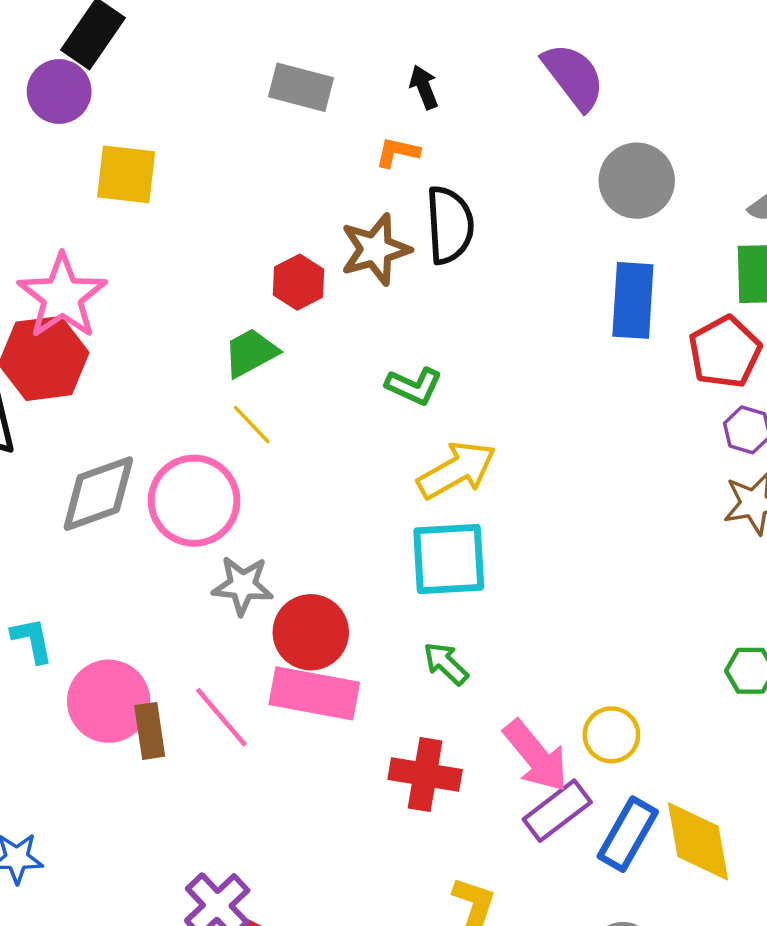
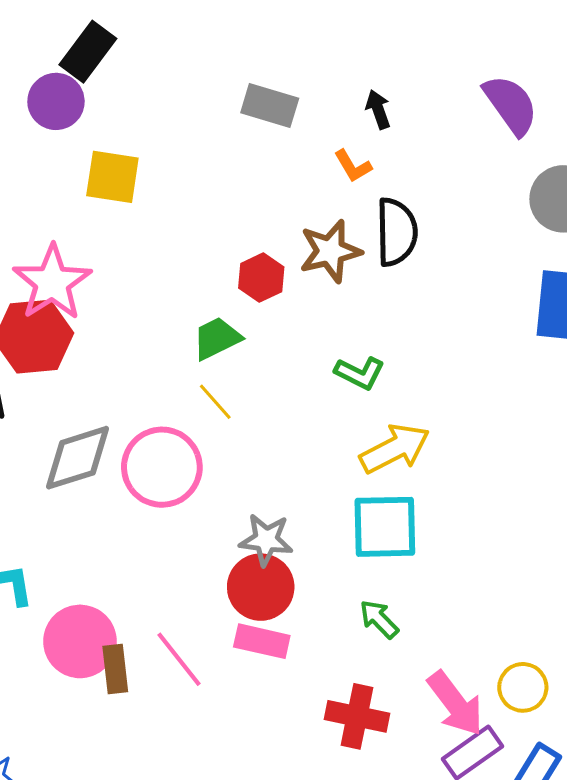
orange L-shape: (398, 152) -> (353, 166), turned -135
gray star: (243, 585) -> (266, 540), moved
pink rectangle: (314, 693) -> (262, 641), size x0.7

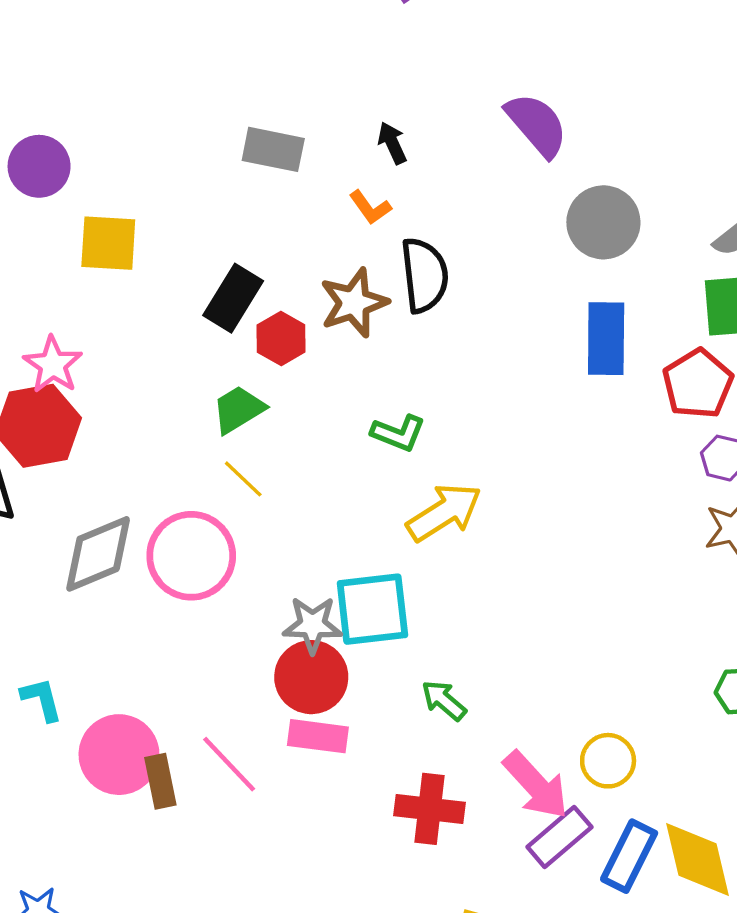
black rectangle: (88, 52) -> (233, 298), moved
pink star: (52, 282) -> (53, 365), size x0.7
cyan square: (385, 527) -> (372, 609), moved

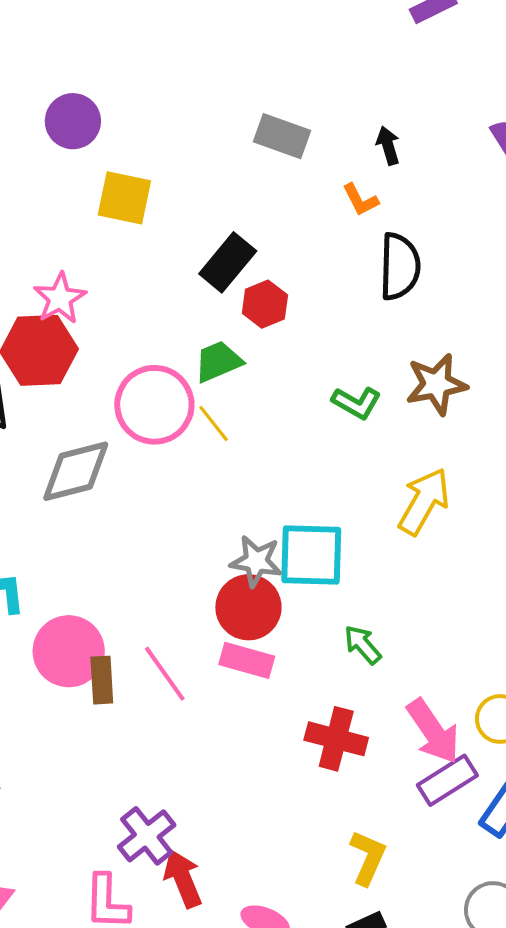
brown star: (354, 303) -> (436, 384), moved
yellow arrow: (444, 512) -> (424, 501), moved, turned -36
pink circle: (191, 556) -> (154, 405), moved

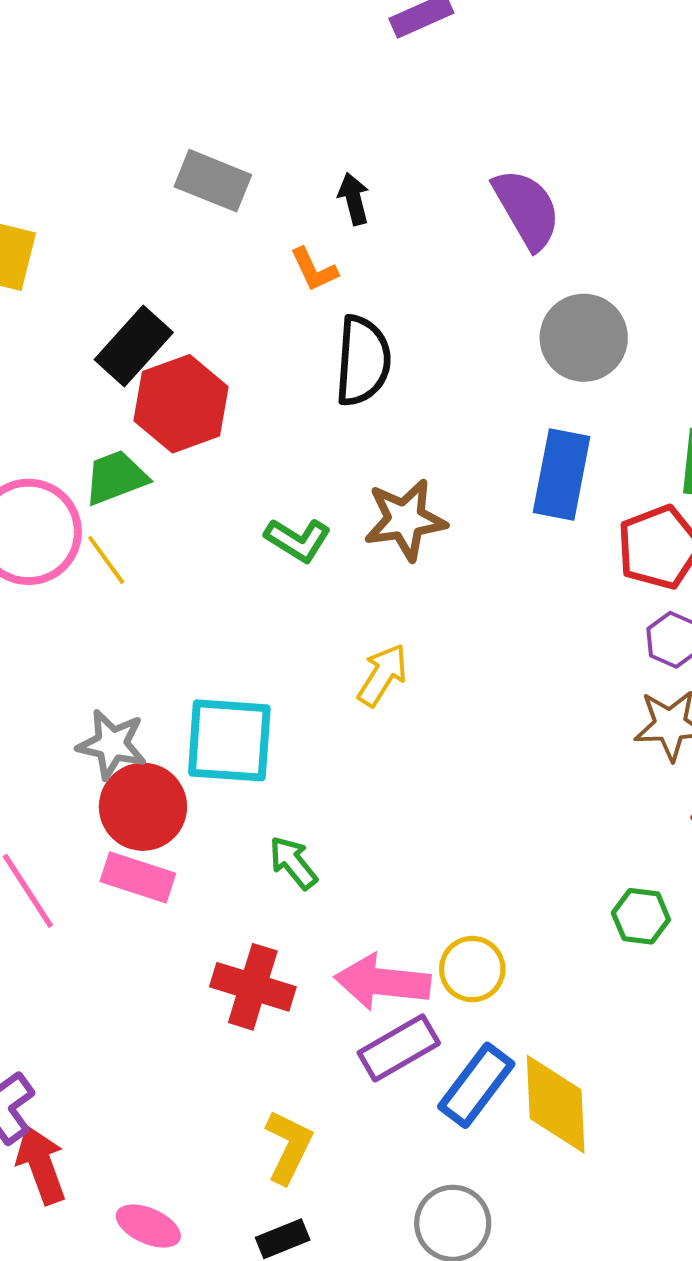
red hexagon: (265, 304) -> (181, 404), size x1.5
yellow arrow: (424, 501) -> (382, 675), size x0.7
gray star: (256, 561) -> (112, 744), moved
pink arrow: (433, 731) -> (382, 982), turned 128

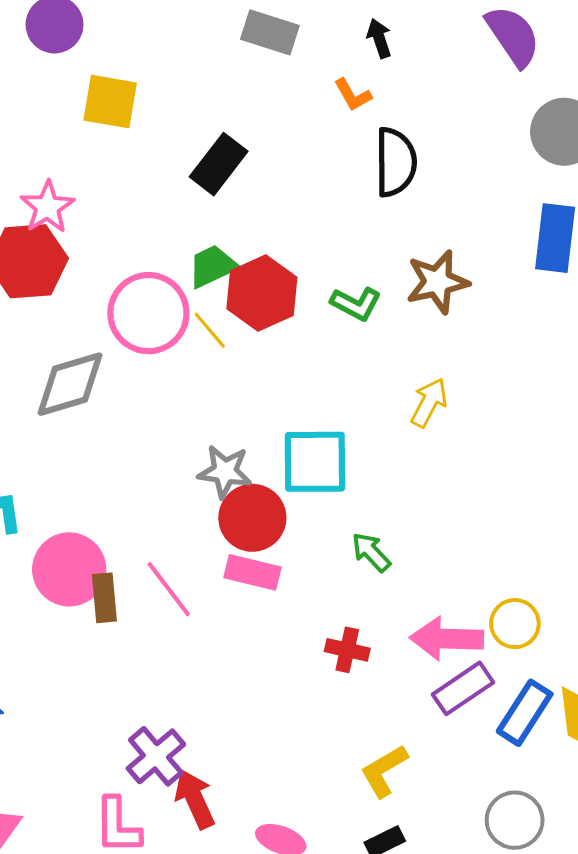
red hexagon: (181, 404) -> (262, 293), moved
red cross: (253, 987) -> (347, 650), size x0.7
yellow L-shape: (289, 1147) -> (384, 771), turned -142

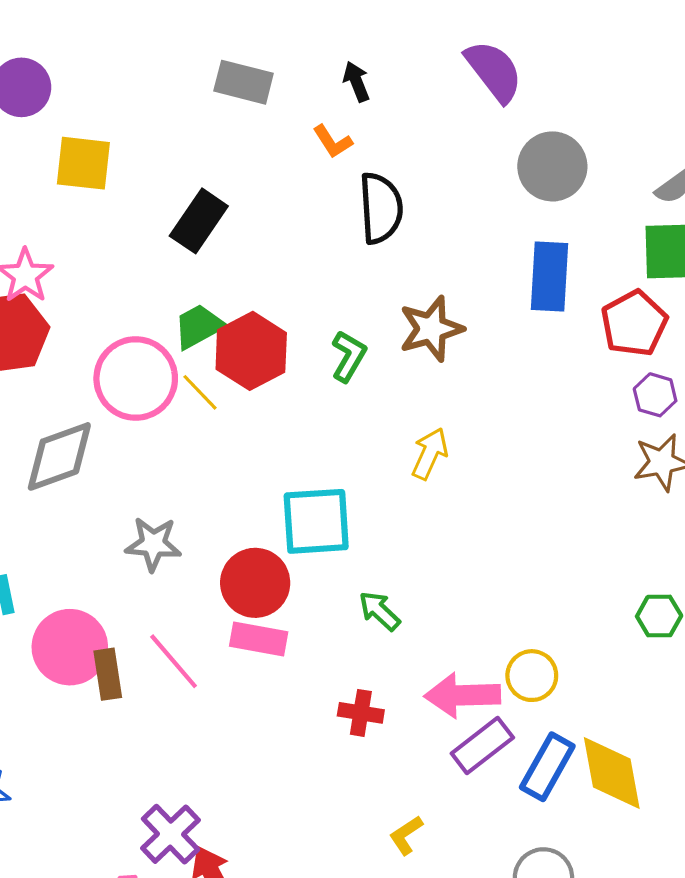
green L-shape: (356, 304) -> (349, 356), turned -84
gray star: (225, 472) -> (153, 544), moved
yellow L-shape: (384, 771) -> (406, 835), size x0.7

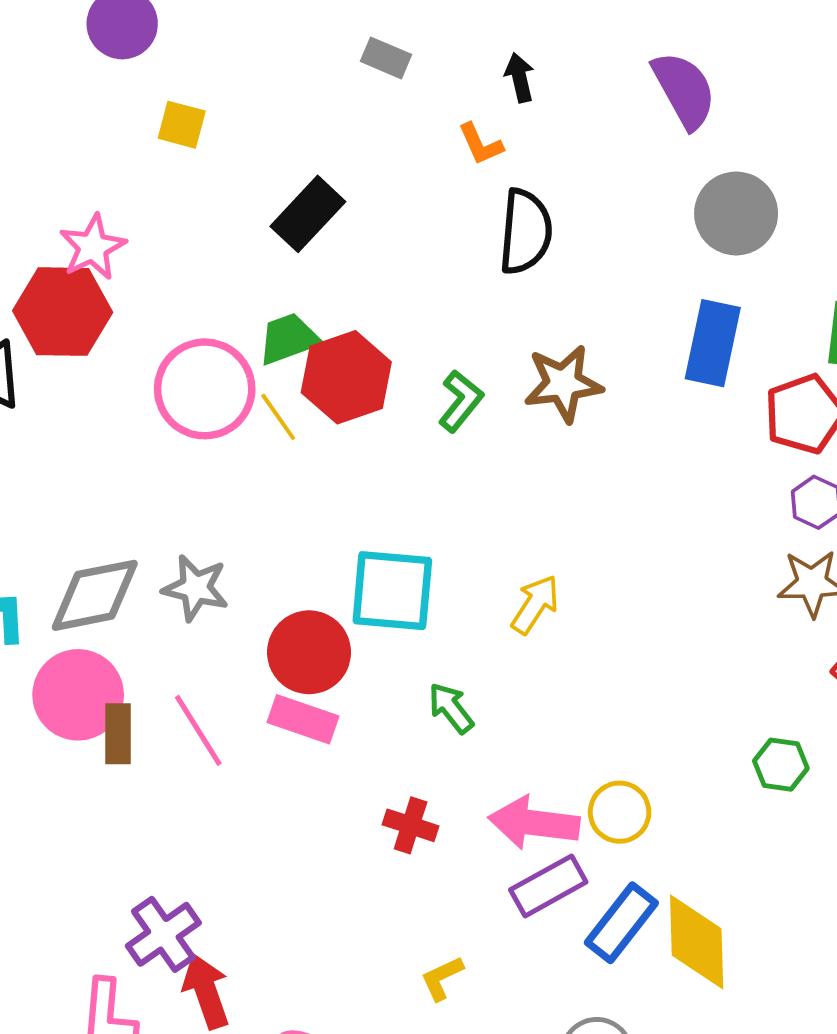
gray rectangle: (244, 82) -> (386, 58), size x0.7
yellow square: (83, 163) -> (182, 125), size x0.7
yellow arrow: (430, 454) -> (535, 604), moved
gray diamond: (59, 456) -> (95, 595), moved

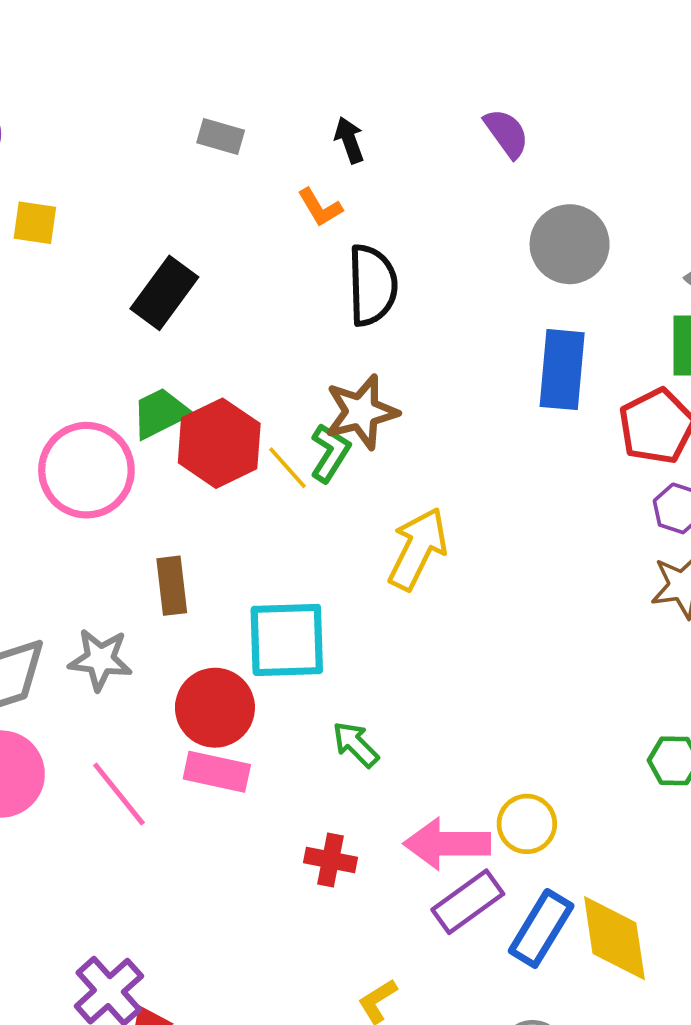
purple semicircle: (684, 90) -> (506, 133), size x0.7
brown star: (563, 384) -> (361, 412), moved
yellow line: (278, 417) -> (287, 468), moved
yellow arrow: (535, 604) -> (418, 549), moved, size x1.4
brown rectangle: (118, 734) -> (172, 586), moved

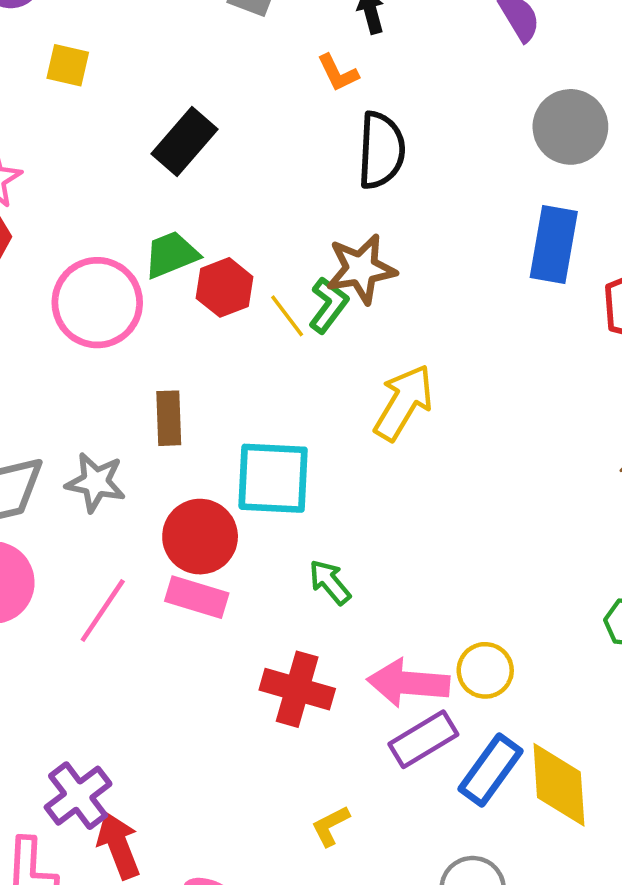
red hexagon: (219, 443) -> (225, 287), size x0.7
pink line: (119, 794) -> (103, 611), turned 68
red cross: (331, 860) -> (297, 689), size x1.5

